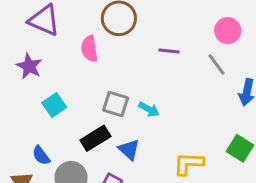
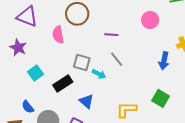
gray line: (216, 64) -> (117, 59), moved
gray square: (116, 104) -> (82, 63), moved
black rectangle: (95, 138) -> (63, 83), moved

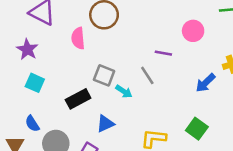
purple line: (111, 35) -> (163, 53), moved
blue arrow: (164, 61) -> (205, 83), turned 30
cyan square: (36, 73) -> (35, 83), moved, turned -35
blue triangle: (86, 101) -> (105, 124), turned 49

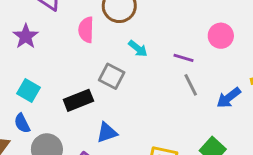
gray line: (147, 75) -> (191, 85), moved
cyan square: (35, 83) -> (29, 91), moved
cyan arrow: (124, 91) -> (138, 49), moved

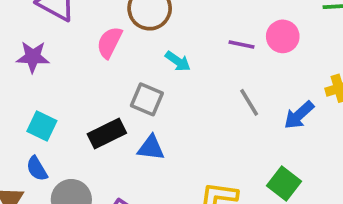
pink semicircle: (86, 30) -> (109, 42), turned 30
purple star: (26, 36) -> (33, 57), turned -30
purple line: (183, 58) -> (242, 44), moved
blue triangle: (107, 133) -> (151, 148), moved, turned 30

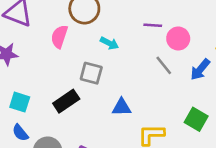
pink circle: (283, 36) -> (178, 38), moved
blue triangle: (151, 148) -> (122, 107), moved

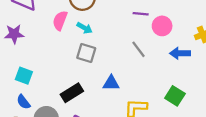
cyan arrow: (109, 43) -> (84, 28), moved
gray line: (164, 65) -> (139, 49), moved
blue arrow: (200, 69) -> (180, 53), turned 48
black rectangle: (66, 101) -> (72, 93), moved

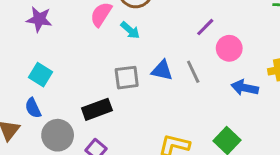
purple line: (141, 14) -> (205, 27), turned -63
gray square: (86, 53) -> (127, 78), moved, turned -36
blue triangle: (111, 83) -> (162, 70), moved

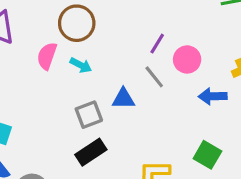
gray line: (193, 72) -> (154, 77), moved
black rectangle: (97, 109) -> (91, 152), moved

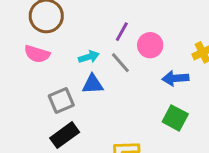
pink semicircle: (47, 56) -> (37, 54), moved, turned -90
cyan arrow: (81, 65) -> (89, 57), moved, turned -42
green square: (207, 155) -> (175, 118), moved

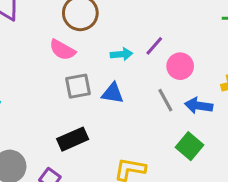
cyan arrow: (89, 57) -> (122, 54), moved
gray line: (120, 63) -> (165, 100), moved
gray square: (61, 100) -> (78, 86), moved

